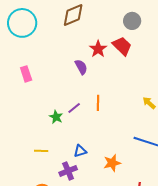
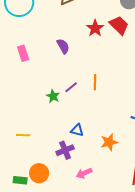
purple semicircle: (81, 67) -> (63, 46), moved
yellow line: (41, 151) -> (23, 135), moved
blue triangle: (80, 151) -> (77, 130), turned 32

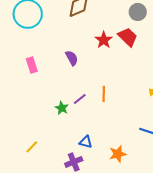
yellow line: (23, 135) -> (32, 147), turned -48

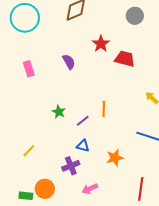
red trapezoid: (128, 37) -> (125, 59), moved, turned -30
orange line: (104, 94) -> (104, 109), moved
purple line: (80, 99) -> (83, 121), moved

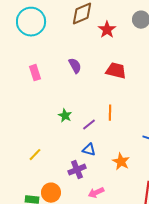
red star: (101, 44) -> (107, 30), moved
red trapezoid: (125, 59) -> (116, 71), moved
orange star: (115, 158) -> (121, 162), turned -30

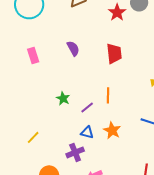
red star: (107, 30) -> (117, 12), moved
red trapezoid: (116, 71) -> (114, 53), turned 70
orange star: (121, 162) -> (112, 130), moved

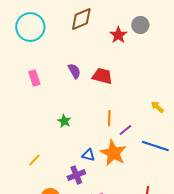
red trapezoid: (114, 53) -> (102, 76), moved, turned -70
purple line: (87, 107) -> (125, 130), moved
orange star: (112, 130) -> (113, 153), size x1.5

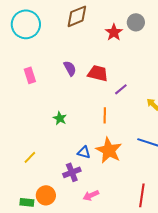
purple line: (125, 130) -> (121, 89), moved

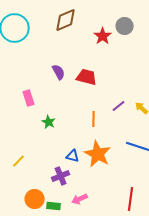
pink rectangle: (30, 75) -> (29, 98), moved
purple line: (121, 89) -> (119, 106), moved
green rectangle: (27, 202) -> (54, 206), moved

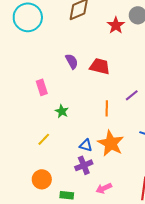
yellow line: (19, 161) -> (44, 139), moved
purple cross: (61, 176) -> (84, 165), moved
orange circle: (35, 199) -> (42, 179), moved
pink arrow: (80, 199) -> (104, 188), moved

